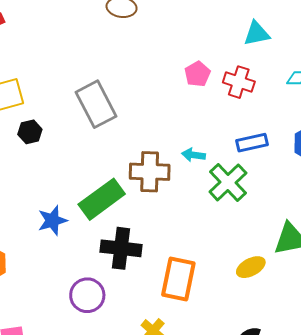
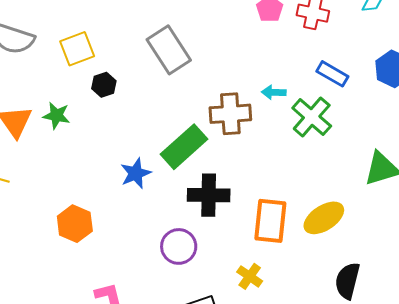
blue rectangle: (252, 143) -> (332, 74), turned 48
yellow ellipse: (251, 267) -> (324, 218), moved, size x1.4

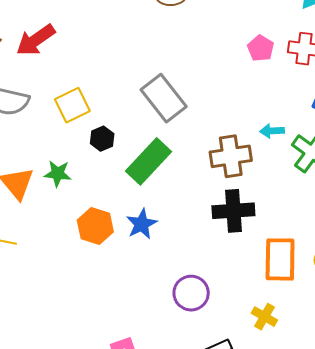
green rectangle: (184, 147) -> (149, 161), moved
black cross: (209, 195) -> (233, 211), moved
orange hexagon: (75, 224) -> (95, 226), moved

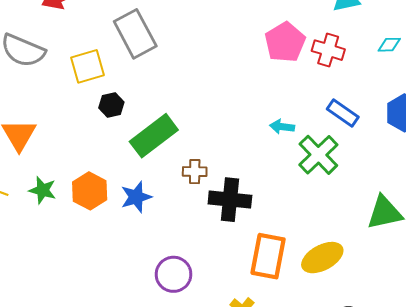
pink pentagon: (261, 48) -> (285, 42), size x1.5
gray rectangle: (164, 98) -> (135, 34), moved
brown cross: (231, 156) -> (195, 172), moved, size x0.6
green star: (58, 173) -> (43, 190), moved

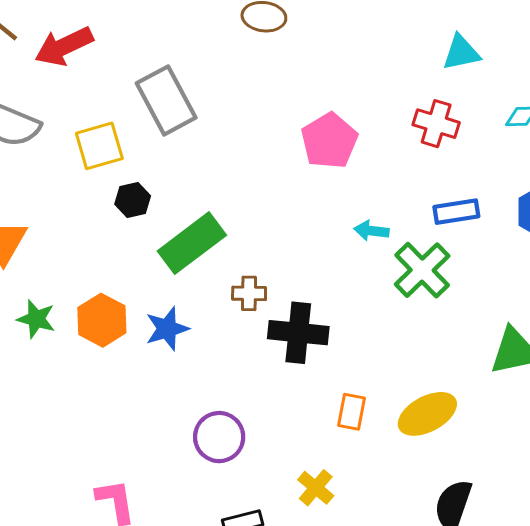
pink pentagon: (285, 42) -> (329, 141), moved
blue rectangle: (343, 113) -> (456, 212), turned -44
orange rectangle: (268, 256) -> (351, 412), size x0.6

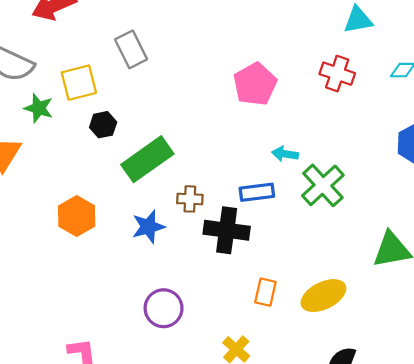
gray rectangle: (166, 100) -> (131, 49), size x0.7
blue rectangle: (456, 212) -> (257, 192), moved
green star: (36, 319) -> (39, 108), moved
blue star: (167, 329) -> (148, 227), moved

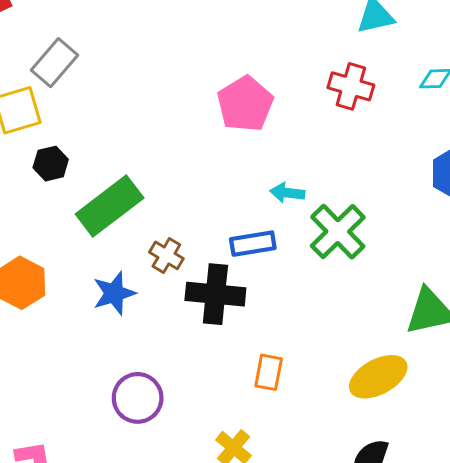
gray rectangle: (131, 49) -> (55, 63), moved, turned 69
brown cross: (190, 199) -> (166, 255), turned 30
yellow ellipse: (323, 296) -> (378, 377), moved

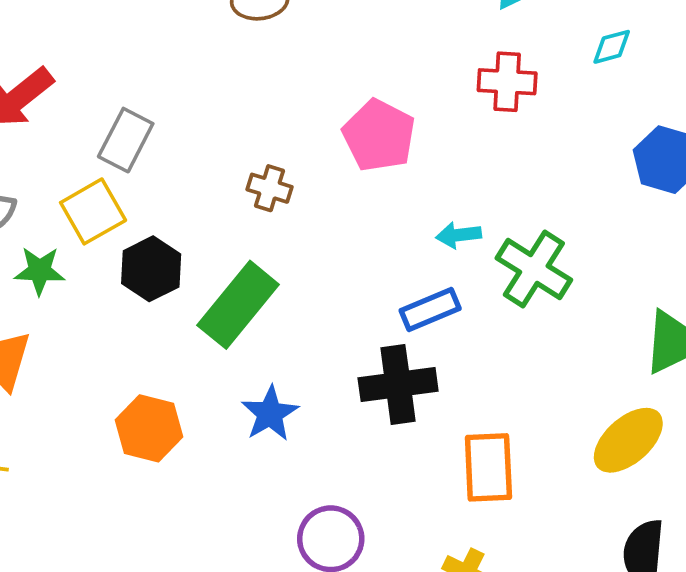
black hexagon: (51, 164) -> (151, 269), size x1.4
brown cross: (166, 255) -> (270, 188), moved
orange rectangle: (269, 372) -> (488, 467), size x1.5

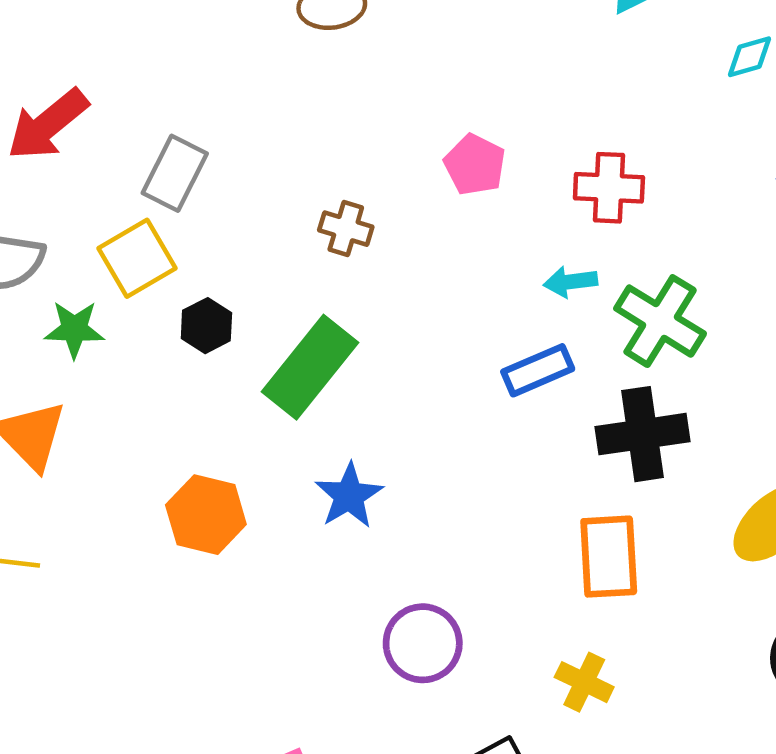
red cross: (507, 82) -> (609, 188), moved
pink pentagon: (379, 135) -> (475, 165), size x0.7
black hexagon: (151, 269) -> (206, 326), size x0.7
black cross: (398, 385) -> (643, 434), moved

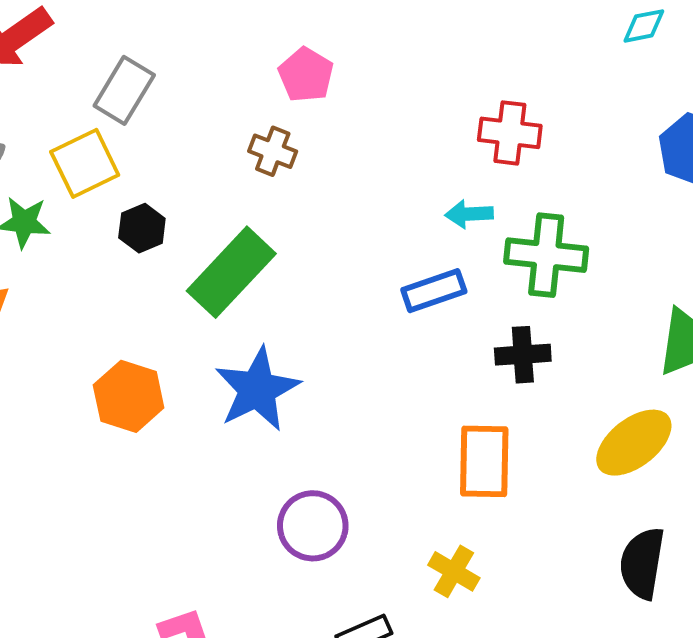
pink pentagon: (475, 165) -> (306, 75), moved
green cross: (660, 321) -> (546, 255), turned -30
black cross: (643, 434) -> (523, 355), size x0.7
blue star: (349, 496) -> (257, 389), size x1.4

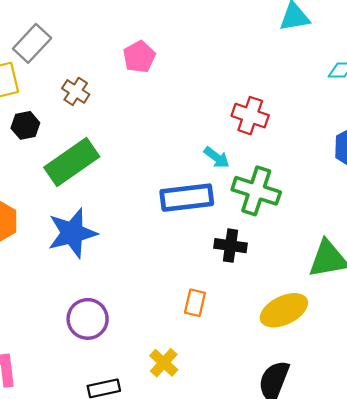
brown cross: (273, 151) -> (76, 91), moved
cyan arrow: (469, 214) -> (217, 157), turned -152
blue rectangle: (434, 291) -> (187, 198), size x1.4
orange rectangle: (484, 461) -> (195, 303), size x0.6

